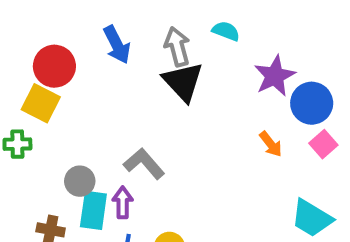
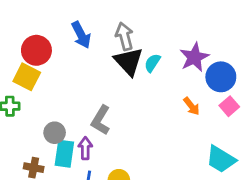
cyan semicircle: (226, 31) -> (152, 63), moved, turned -78
gray L-shape: (144, 164) -> (101, 120), turned -108

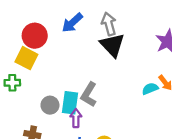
blue arrow: (81, 35) -> (72, 23), turned 75
cyan semicircle: (152, 63) -> (150, 89), moved, turned 35
cyan rectangle: (64, 154) -> (70, 103), moved

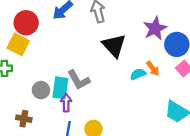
black triangle: (112, 45) -> (114, 46), moved
gray L-shape: (89, 95) -> (79, 80), turned -60

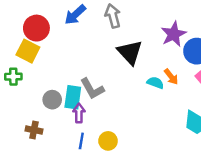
cyan semicircle: (138, 74) -> (155, 83), turned 42

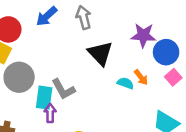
purple star: (174, 34) -> (143, 35), turned 30
gray circle: (52, 100) -> (19, 77), moved, size x1.6

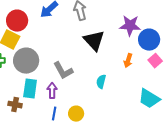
orange arrow: (141, 77) -> (128, 61), turned 56
cyan semicircle: (125, 83) -> (101, 82), moved, turned -96
cyan rectangle: (44, 98) -> (30, 89), moved

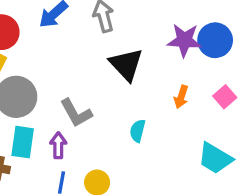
blue circle: (149, 40) -> (215, 40), moved

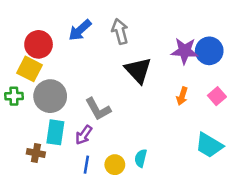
cyan semicircle: (137, 131) -> (141, 158), moved
purple arrow: (58, 145) -> (84, 135), turned -144

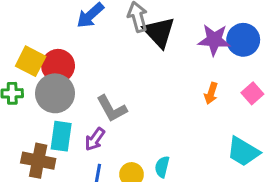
red circle: (39, 44) -> (58, 66), moved
black triangle: (138, 70) -> (159, 32), moved
brown cross: (36, 153) -> (38, 161), size x1.5

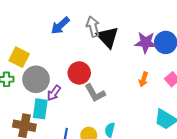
red circle: (58, 66) -> (79, 73), moved
gray L-shape: (112, 109) -> (95, 93), moved
purple arrow: (95, 139) -> (54, 93), moved

